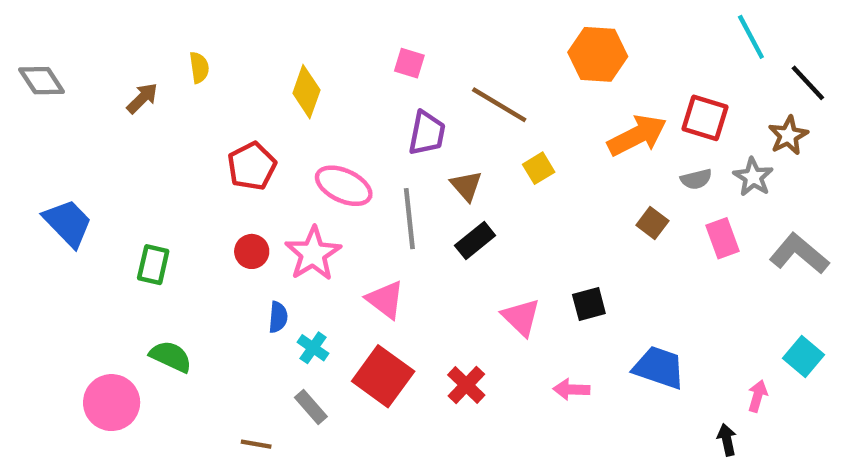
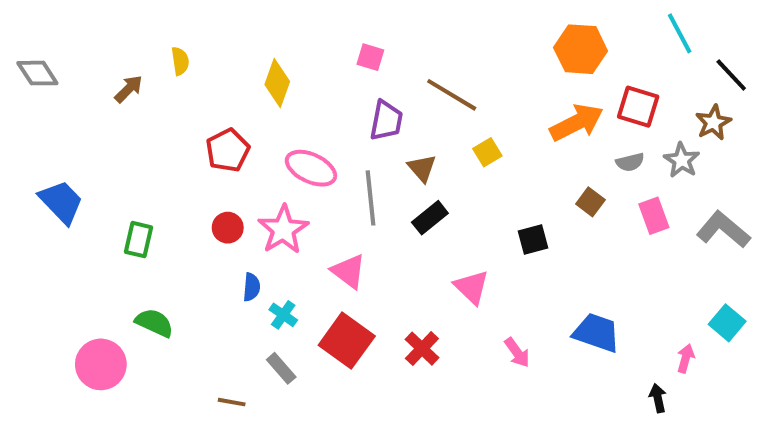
orange hexagon: (598, 54) -> (581, 49), moved
black square: (589, 304) -> (533, 240), moved
pink arrow: (571, 389) -> (517, 353), turned -128

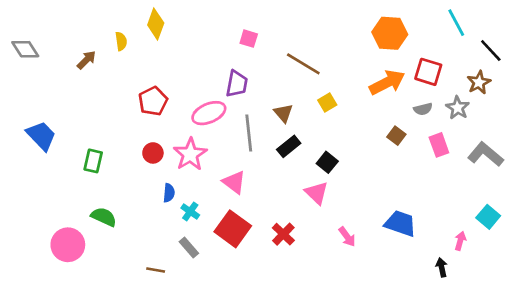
yellow diamond: (277, 83) -> (156, 24), moved
purple trapezoid: (386, 121) -> (237, 84), moved
pink ellipse: (311, 168) -> (209, 113), turned -48
black square: (533, 240) -> (327, 162), moved, turned -36

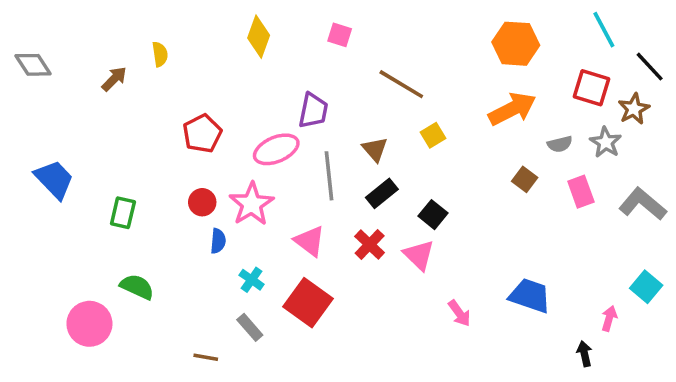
yellow diamond: (156, 24) -> (259, 37), moved
pink square: (249, 39) -> (340, 35), moved
red square: (428, 72) -> (592, 88), moved
blue semicircle: (169, 193) -> (218, 241), moved
red cross: (283, 234) -> (370, 244), moved

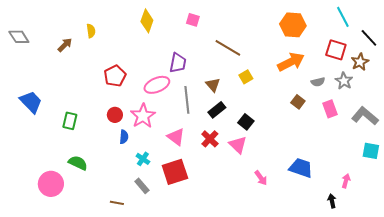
cyan square: (646, 287) -> (371, 151), moved, turned -30
red square: (308, 303) -> (175, 172), turned 36

